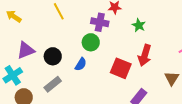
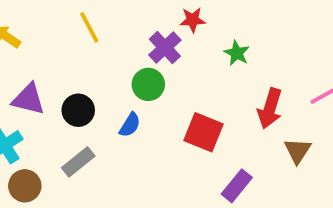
purple cross: (100, 22) -> (165, 48), turned 36
purple triangle: (26, 50) -> (28, 99), turned 36
red arrow: (145, 55) -> (270, 108), moved

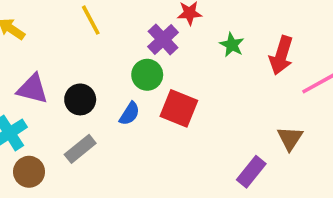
red arrow: (270, 108) -> (281, 55), moved
red square: (204, 132) -> (179, 108), moved
purple rectangle: (237, 186) -> (251, 172), moved

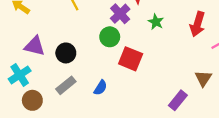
green star: (232, 45) -> (156, 22), moved
blue semicircle: (130, 114) -> (100, 88), moved

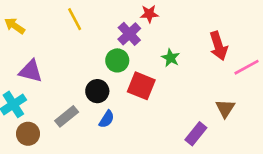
green star: (156, 22) -> (171, 58), moved
red arrow: (197, 24) -> (219, 46), turned -35
black circle: (66, 53) -> (97, 91), moved

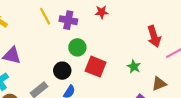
purple cross: (129, 34) -> (68, 20), moved, turned -36
green star: (171, 58) -> (134, 67), moved
brown triangle: (225, 108) -> (159, 84), turned 35

